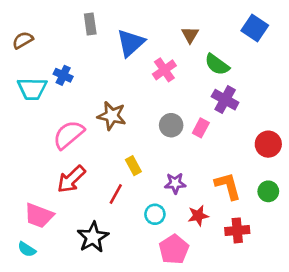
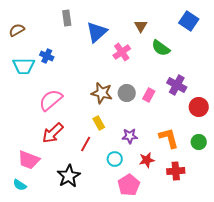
purple cross: (225, 100) -> (177, 85), moved
brown star: (112, 116) -> (102, 93), moved

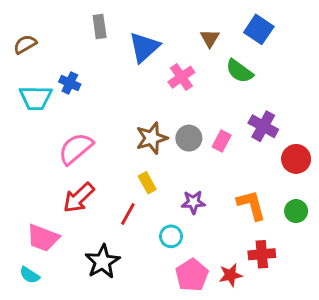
blue square: (189, 21) -> (259, 29), moved
brown star: (102, 93) -> (152, 138), turned -30
red star: (147, 160) -> (231, 275), moved

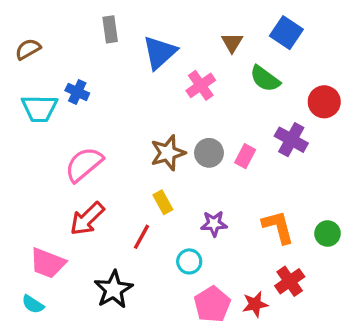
red circle: (296, 159) -> (324, 102), moved
red cross: (262, 254) -> (290, 281), turned -30

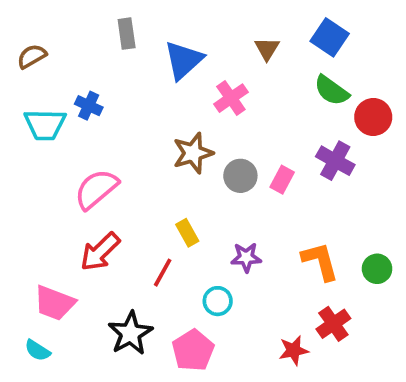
green semicircle: (265, 79) -> (331, 90), moved
brown star: (168, 153) -> (193, 153), moved
pink pentagon: (212, 304) -> (193, 350), moved

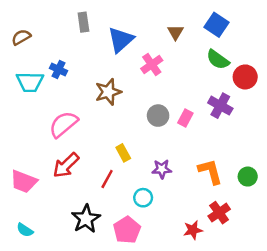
brown star: (193, 153) -> (108, 92), moved
pink trapezoid: (55, 303) -> (24, 182), moved

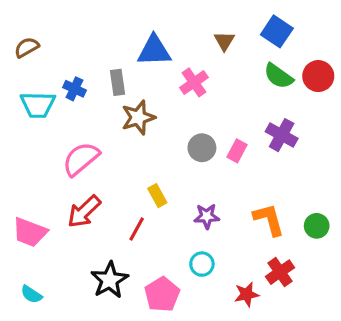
gray rectangle: (83, 22) -> (117, 82), moved
blue triangle: (121, 40) -> (154, 51), turned 40
red circle: (245, 77) -> (318, 76), moved
cyan circle: (143, 198) -> (202, 264), moved

